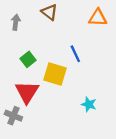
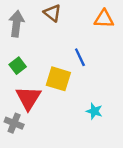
gray arrow: (16, 22) -> (16, 24), size x1.5
green square: (28, 59) -> (18, 66), moved

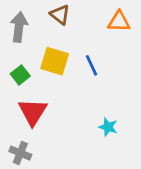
yellow square: (58, 79) -> (55, 61), moved
gray cross: (14, 123) -> (20, 153), moved

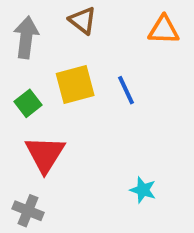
yellow square: (55, 61) -> (75, 84), turned -32
cyan star: (108, 127) -> (143, 190), moved

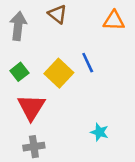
yellow square: (75, 84) -> (59, 73), moved, turned -32
gray cross: (28, 211) -> (34, 147), moved, turned -30

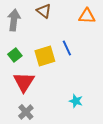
yellow square: (59, 73) -> (45, 56), turned 30
gray cross: (34, 147) -> (26, 112), turned -35

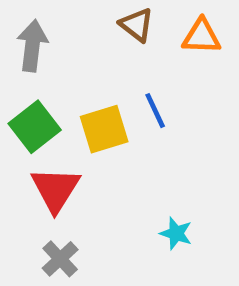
brown triangle: (44, 11) -> (137, 25), moved
green square: (15, 55) -> (35, 127), size x1.5

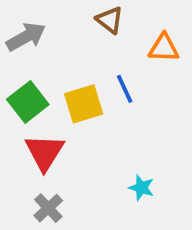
orange triangle: (202, 36) -> (164, 48), moved
gray arrow: (32, 46) -> (26, 37), turned 54

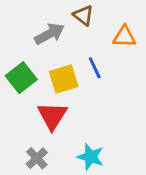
gray arrow: (26, 37) -> (49, 34), moved
red triangle: (45, 152) -> (52, 116), moved
cyan star: (141, 188) -> (91, 157), moved, size x1.4

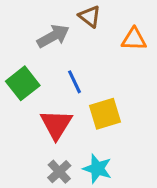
blue line: (95, 68) -> (75, 82), moved
yellow square: (64, 79) -> (105, 114), moved
gray cross: (37, 158) -> (59, 172), moved

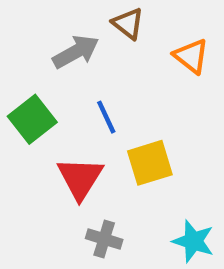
orange triangle: (134, 39) -> (191, 56), turned 36
cyan star: (97, 169) -> (193, 241), moved
gray cross: (59, 172) -> (104, 239), moved, turned -30

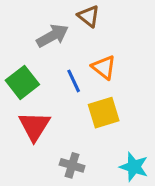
orange triangle: (191, 56) -> (104, 67), moved
red triangle: (80, 178) -> (34, 126), moved

